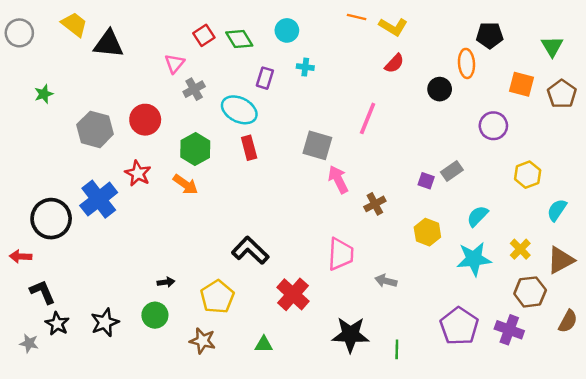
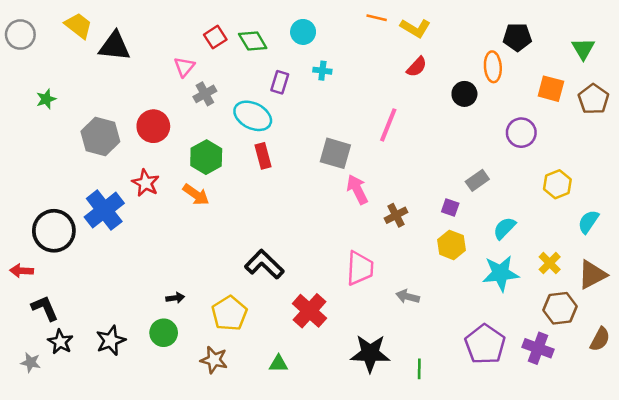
purple square: (426, 181) -> (450, 208), moved

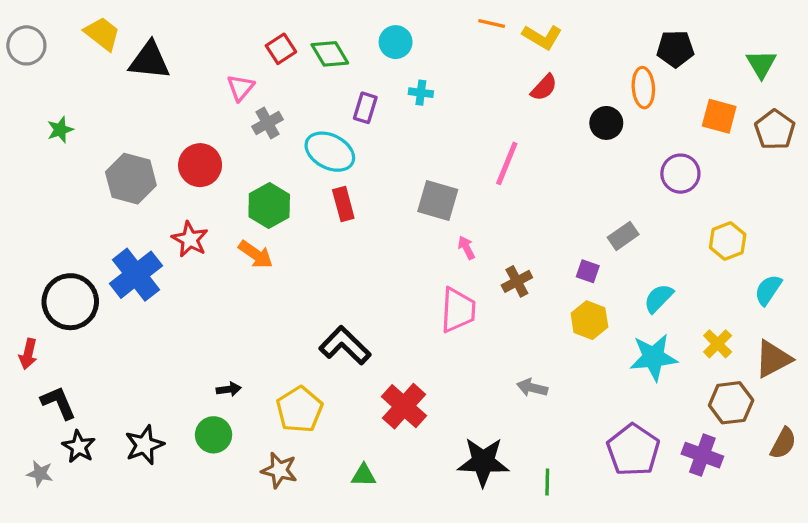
pink arrow: (357, 189) -> (466, 248), size x0.6
pink trapezoid: (360, 268) -> (458, 310), moved
red arrow: (22, 271) -> (28, 354), turned -80

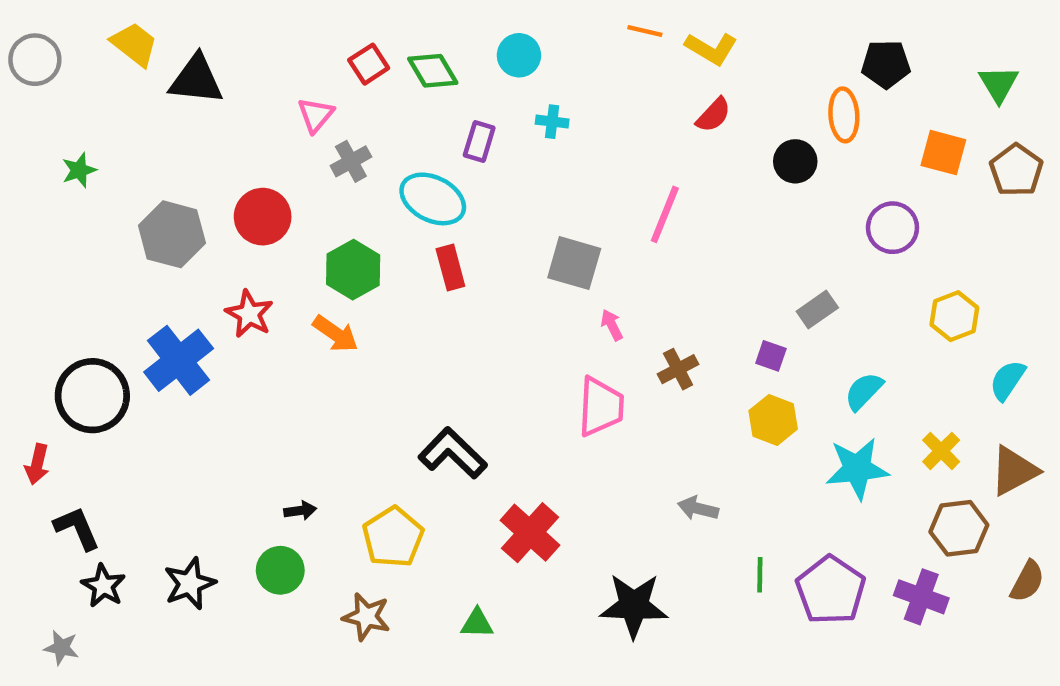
gray star: (40, 474) -> (61, 648), moved
green line: (547, 482) -> (760, 575), moved

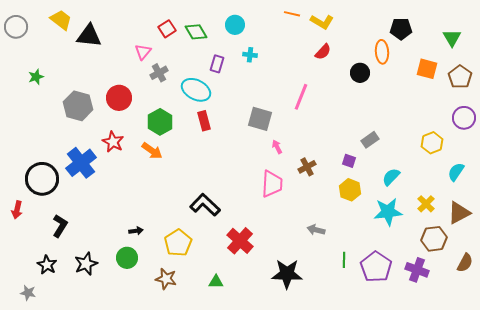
purple circle: (892, 228) -> (464, 118), moved
black L-shape: (77, 528) -> (60, 226), moved, turned 55

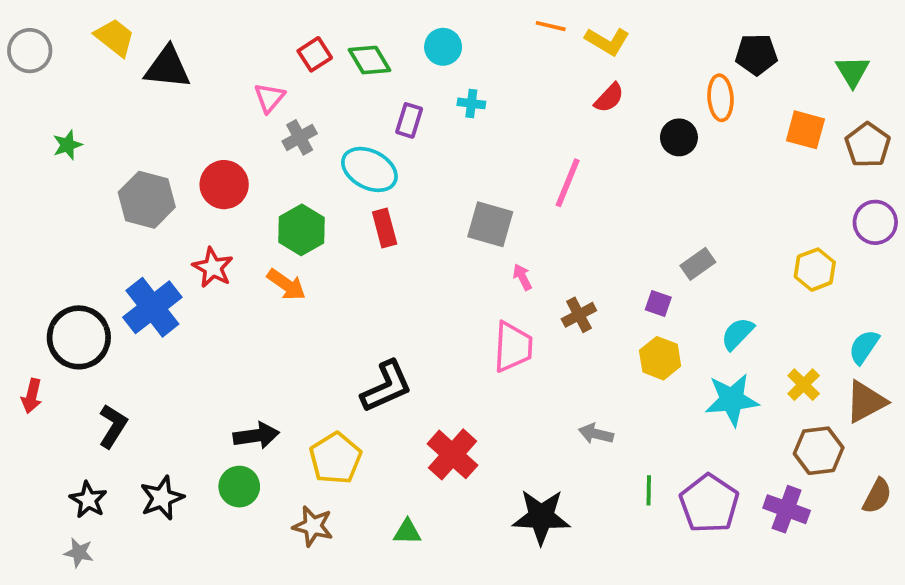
cyan semicircle: (456, 172) -> (864, 347), moved
black L-shape: (205, 205) -> (386, 387), turned 112
black arrow: (136, 231) -> (256, 436), size x1.6
gray star: (28, 293) -> (79, 553), moved

